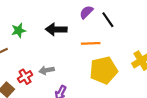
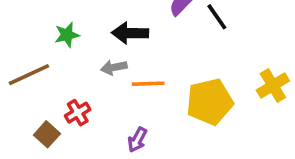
orange line: (91, 43) -> (148, 84), moved
gray arrow: (47, 70) -> (114, 67), moved

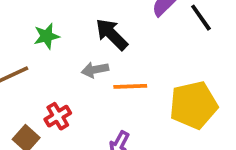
black arrow: (130, 33) -> (112, 34), turned 44

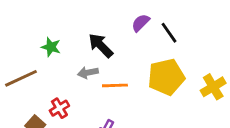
green star: (47, 36) -> (51, 47), turned 30
yellow pentagon: (194, 105) -> (166, 77), moved

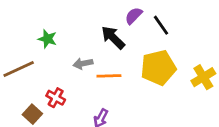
black arrow: (101, 46) -> (113, 38), moved
red cross: (59, 108) -> (56, 98), turned -30

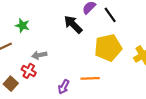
gray arrow: (83, 64) -> (39, 55), moved
orange line: (109, 76) -> (90, 78), moved

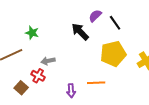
purple arrow: (64, 87) -> (71, 91), turned -32

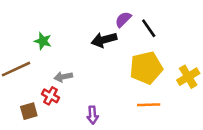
black arrow: (80, 32) -> (104, 40), turned -60
orange line: (96, 83) -> (149, 105), moved
brown square: (21, 88) -> (29, 111), turned 32

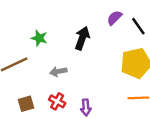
black arrow: (104, 40) -> (82, 38), moved, turned 125
red cross: (50, 96) -> (57, 101), moved

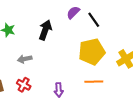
purple arrow: (86, 107) -> (59, 90), moved

